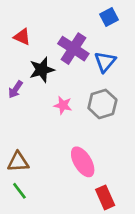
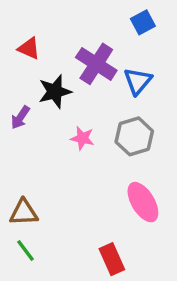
pink ellipse: (83, 162) -> (143, 202), moved
red rectangle: (105, 197) -> (112, 259), moved

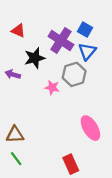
blue square: (143, 22) -> (85, 30), moved, turned -32
purple arrow: (20, 117) -> (13, 74), turned 72
gray hexagon: (134, 136) -> (74, 74), moved

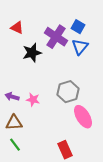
purple arrow: (13, 74) -> (12, 97), moved
gray hexagon: (74, 74) -> (68, 92), moved
pink star: (52, 88) -> (33, 100), moved

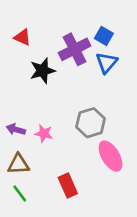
purple cross: (56, 37) -> (75, 49), turned 30
red rectangle: (65, 150) -> (68, 185), moved

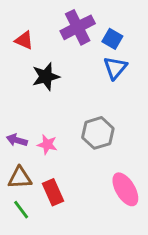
purple cross: (75, 49) -> (78, 27), moved
pink ellipse: (111, 156) -> (125, 189), moved
red rectangle: (68, 185) -> (53, 192), moved

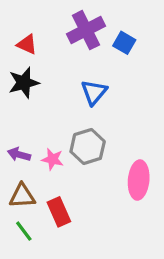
blue triangle: (115, 68) -> (94, 92), moved
black star: (46, 76) -> (24, 83), moved
gray hexagon: (98, 133) -> (88, 147), moved
pink ellipse: (125, 189) -> (139, 180), moved, turned 36

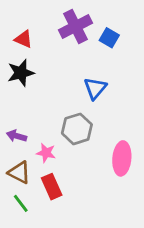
blue triangle: (94, 92) -> (95, 88), moved
pink star: (52, 159) -> (46, 153), moved
brown triangle: (22, 196) -> (19, 172), turned 30

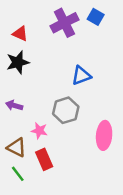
blue square: (109, 38) -> (96, 17), moved
blue triangle: (95, 88) -> (81, 76), turned 30
purple arrow: (17, 136) -> (14, 105), moved

